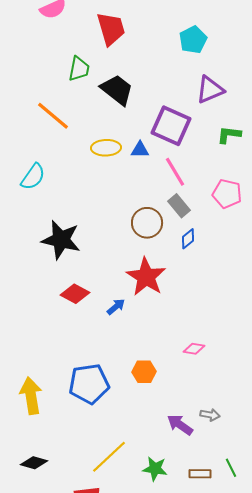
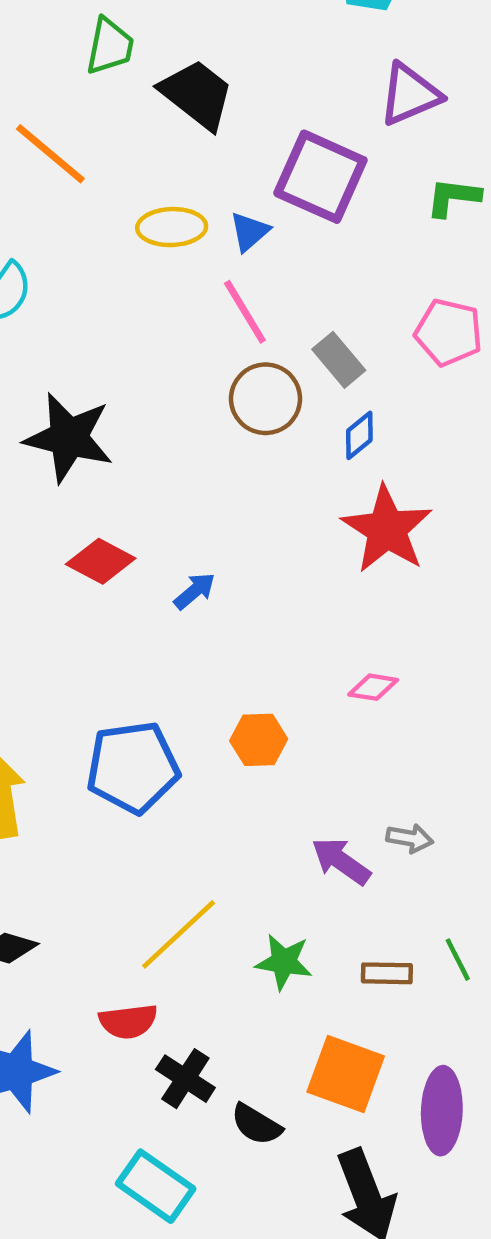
blue triangle: (140, 150) -> (250, 232), turned -42
pink line: (175, 172) -> (245, 312), moved
red star: (146, 277) -> (387, 529), moved

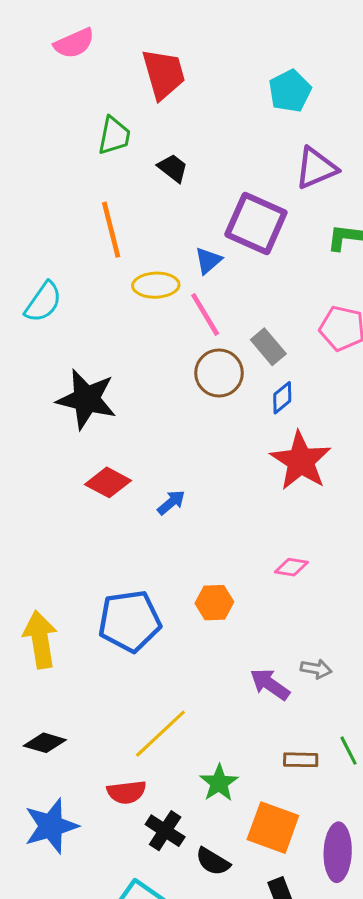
black trapezoid: (197, 94) -> (173, 168), size x0.6
orange line: (50, 154) -> (111, 230), moved, turned 36
yellow ellipse: (172, 227) -> (156, 285), moved
green star: (284, 962) -> (219, 783), moved, turned 30

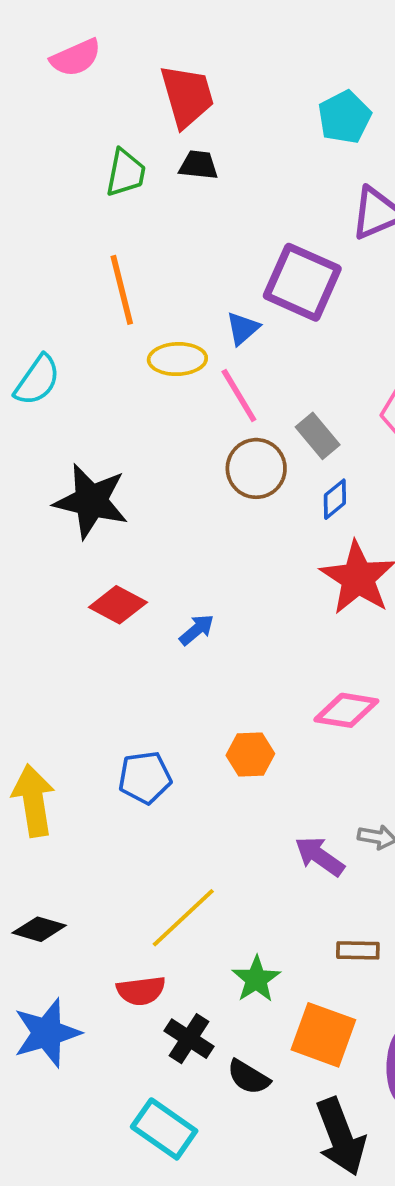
black trapezoid: (173, 168) -> (199, 165), moved, turned -32
pink diamond: (291, 567) -> (346, 710), size x1.5
blue pentagon: (130, 621) -> (145, 778), size x0.7

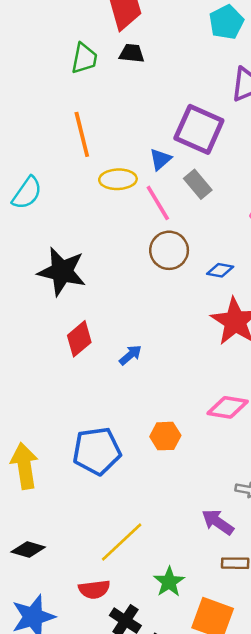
gray rectangle: (318, 436) -> (198, 184), moved
blue diamond: (335, 499) -> (220, 270), turned 50
red diamond: (118, 605) -> (79, 339), turned -68
blue pentagon: (145, 778) -> (97, 451), size x1.4
purple arrow: (320, 856) -> (218, 522), moved

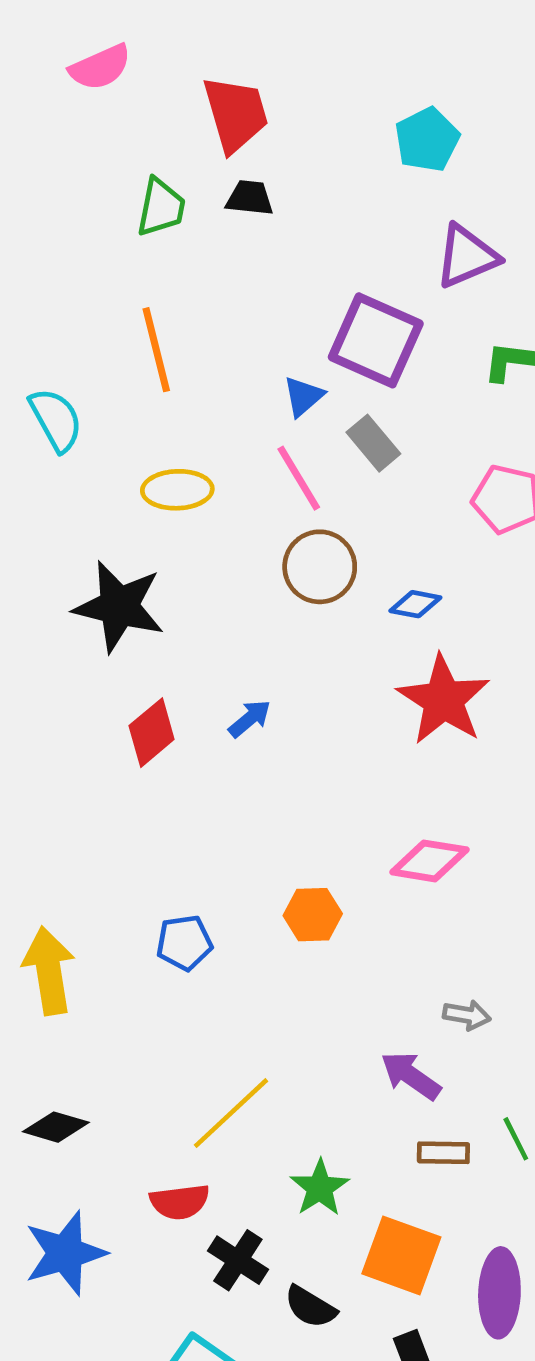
yellow ellipse: (118, 179) -> (177, 490), moved
cyan semicircle: (27, 193) -> (56, 420), moved, turned -64
blue arrow: (130, 355) -> (250, 719), moved
blue pentagon: (97, 451) -> (184, 943), size x0.6

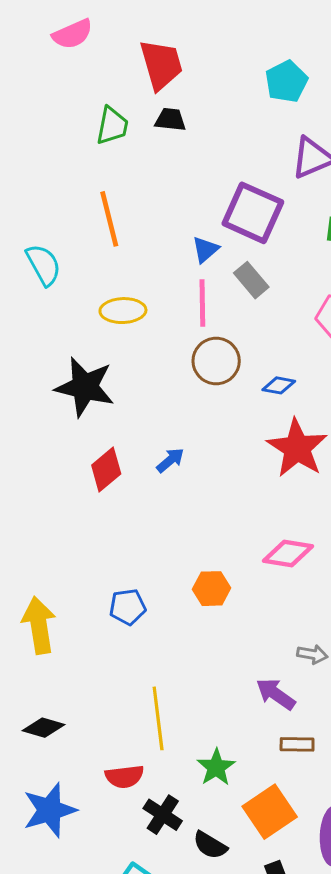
pink line: (299, 478) -> (202, 303), turned 30
yellow line: (231, 1113) -> (158, 718), turned -54
orange square: (401, 1255) -> (270, 812), turned 36

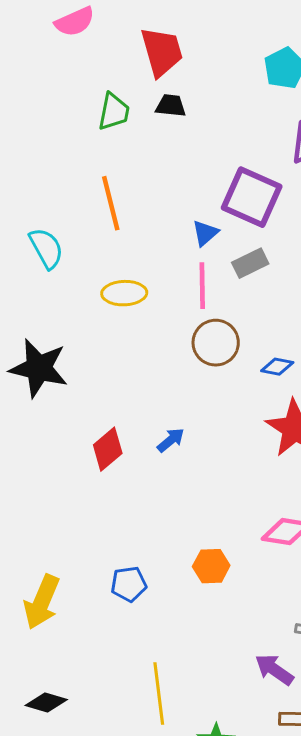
gray rectangle: (251, 280) -> (250, 263), turned -76
black star: (85, 387) -> (39, 368), moved
yellow arrow: (39, 625) -> (42, 602), turned -148

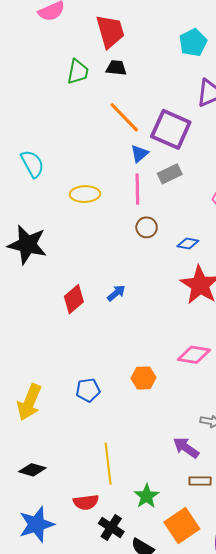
orange line: (111, 203) -> (124, 117), moved, turned -30
brown circle: (216, 343) -> (147, 227), size x0.7

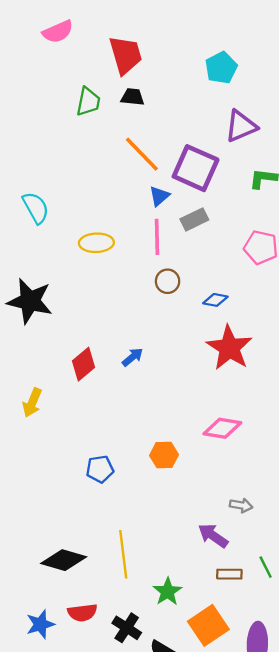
yellow arrow: (29, 402) -> (32, 403), moved, size x0.7
black diamond: (32, 470) -> (64, 560), moved, size x1.4
red semicircle: (86, 502) -> (82, 613), moved
blue star: (36, 524) -> (40, 624), size x0.7

